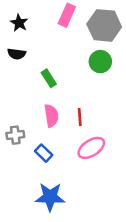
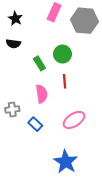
green circle: (100, 62) -> (62, 54), moved
red line: (80, 117) -> (65, 81), moved
blue star: (50, 197) -> (66, 162), moved, turned 30

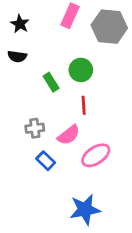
pink semicircle: (42, 94) -> (69, 135), moved, turned 60
gray cross: (12, 109) -> (35, 128), moved
blue star: (66, 162) -> (85, 210), turned 30

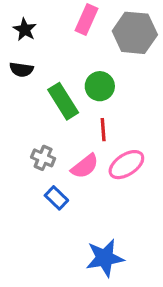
green rectangle: (51, 82) -> (63, 101), size x1.5
gray cross: (35, 128) -> (43, 158), turned 30
pink ellipse: (96, 155) -> (126, 165), moved

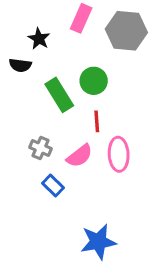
black star: (25, 30) -> (39, 39), moved
pink ellipse: (126, 165) -> (119, 154), turned -60

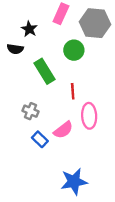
green circle: (94, 81) -> (74, 50), moved
pink semicircle: (80, 156) -> (63, 130), moved

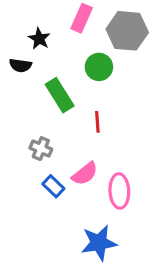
pink ellipse: (89, 116) -> (119, 191), moved

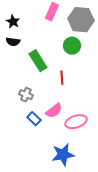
black star: (39, 39) -> (13, 22), moved
green circle: (99, 67) -> (72, 46), moved
pink ellipse: (119, 191) -> (76, 122), turned 75

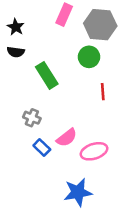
red line: (62, 78) -> (103, 92), moved

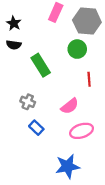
pink semicircle: (67, 138) -> (70, 106), moved

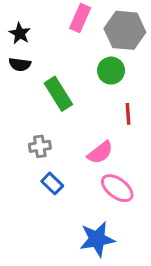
gray cross: (28, 102) -> (40, 146), turned -32
pink ellipse: (82, 131) -> (117, 188), turned 55

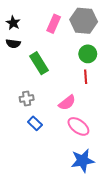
pink rectangle: (80, 18) -> (54, 24), moved
green circle: (111, 71) -> (88, 54), moved
blue star: (97, 239) -> (83, 161), moved

